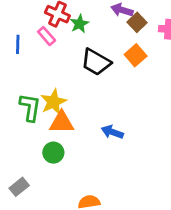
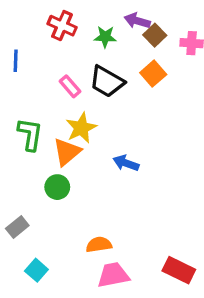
green star: (79, 24) -> (105, 37), moved, turned 30
pink rectangle: (47, 36) -> (70, 86), moved
yellow star: (53, 102) -> (81, 128), moved
orange triangle: (62, 122) -> (67, 152), turned -40

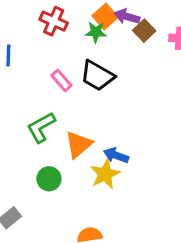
orange square: (153, 74) -> (105, 16), moved
yellow star: (81, 128) -> (105, 174), moved
green L-shape: (30, 134) -> (41, 127), moved, turned -128
orange triangle: (67, 152) -> (79, 144), moved

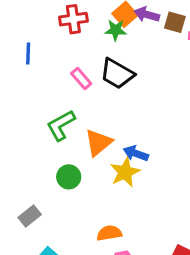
red cross: (54, 21) -> (73, 19), turned -32
brown square: (144, 31) -> (175, 22), moved, turned -30

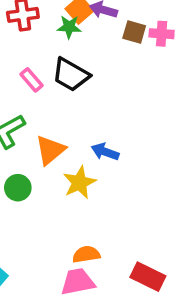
brown square: (175, 22) -> (134, 32), moved
blue arrow: (136, 153) -> (105, 152), moved
orange semicircle: (109, 233) -> (86, 254), moved

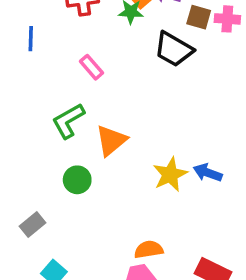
black trapezoid: (71, 75) -> (174, 49), moved
blue arrow: (105, 152) -> (208, 173), moved
yellow star: (79, 183) -> (170, 174), moved

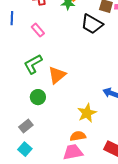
pink rectangle: (91, 67) -> (38, 30), moved
yellow star: (170, 174) -> (87, 113), moved
gray rectangle: (33, 224) -> (26, 126), moved

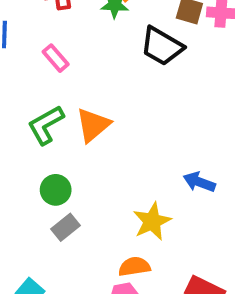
orange triangle: (57, 75) -> (93, 125), moved
gray rectangle: (26, 126) -> (65, 227), moved

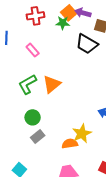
orange semicircle: (134, 267) -> (70, 144), moved

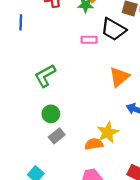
pink rectangle: (33, 50) -> (89, 40), moved, turned -48
orange triangle: (52, 84) -> (119, 77), moved

